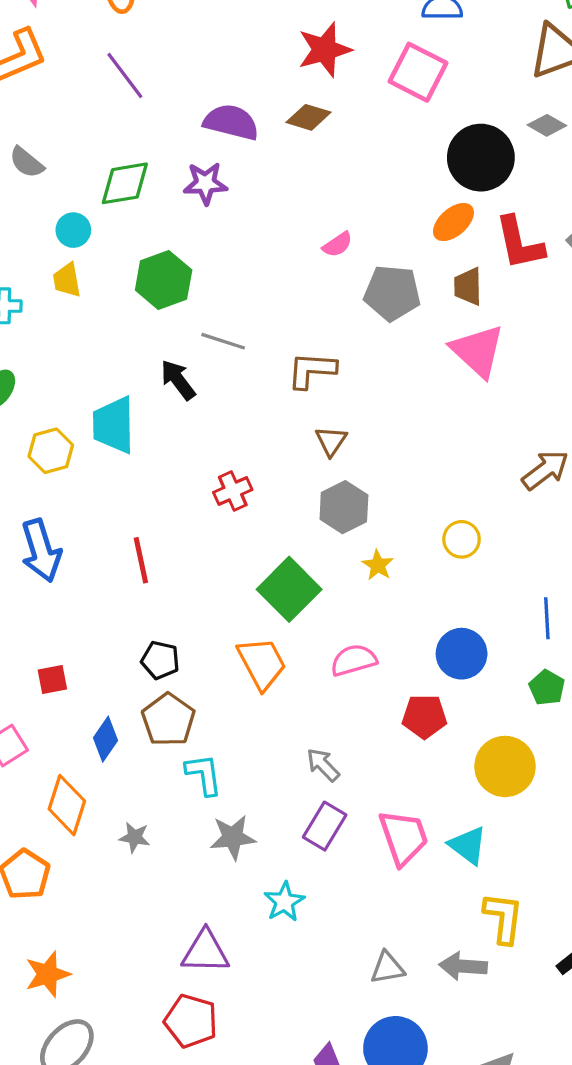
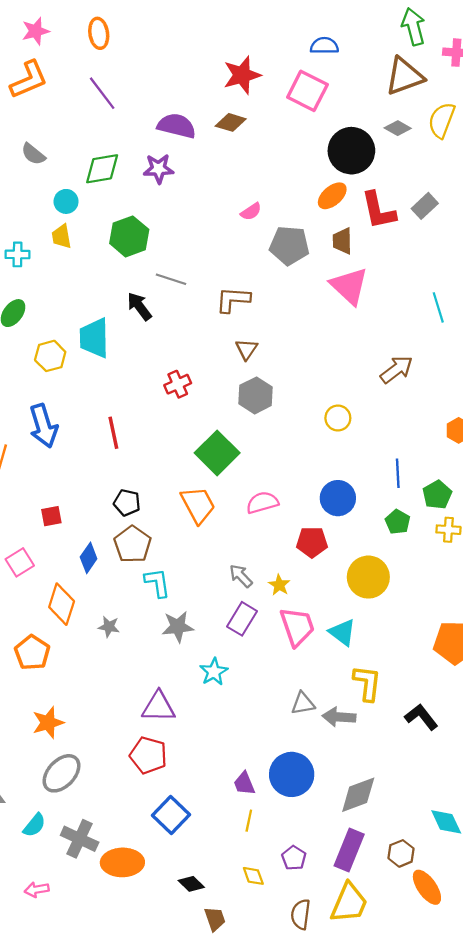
yellow star: (378, 565) -> (279, 585), moved
gray triangle: (387, 968) -> (303, 703), moved

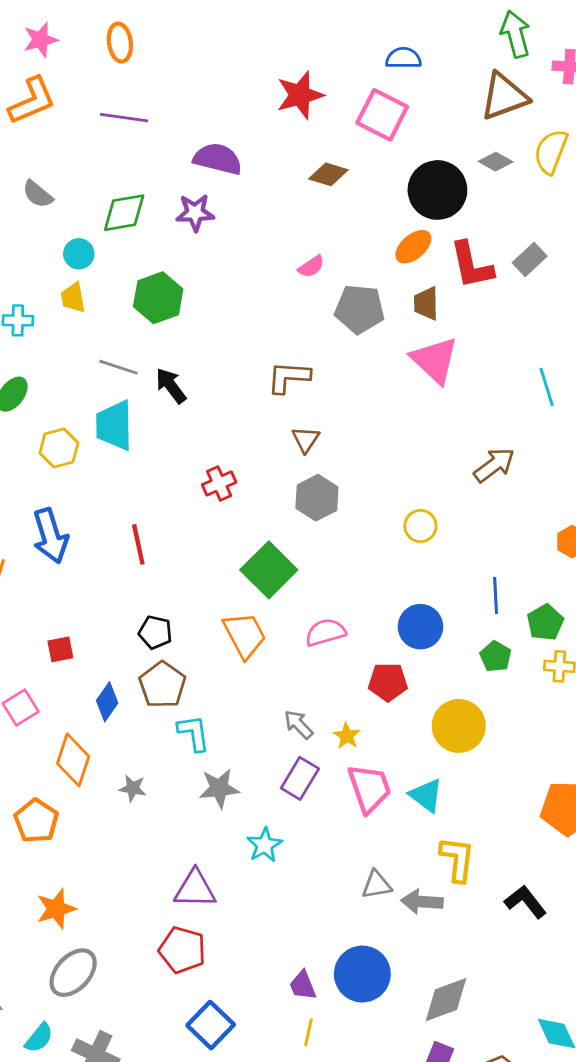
purple line: (102, 93) -> (124, 118), turned -45
brown diamond: (231, 122) -> (328, 174), moved
gray line: (171, 279) -> (118, 367), moved

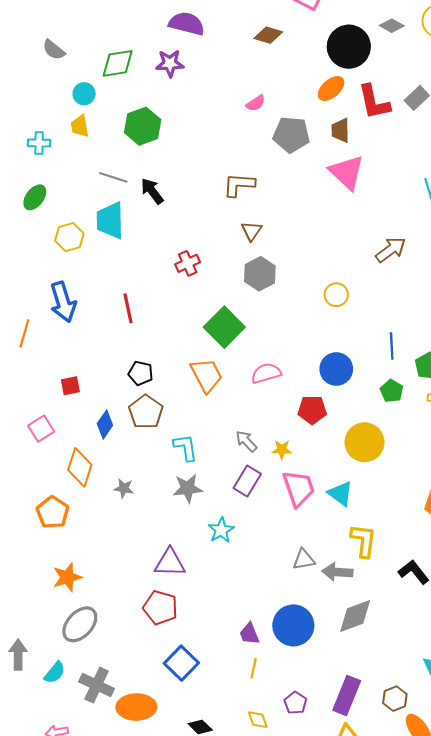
cyan L-shape: (194, 733) -> (186, 447), moved
yellow star: (347, 736) -> (282, 450), turned -30
gray diamond: (446, 1000) -> (355, 616), moved

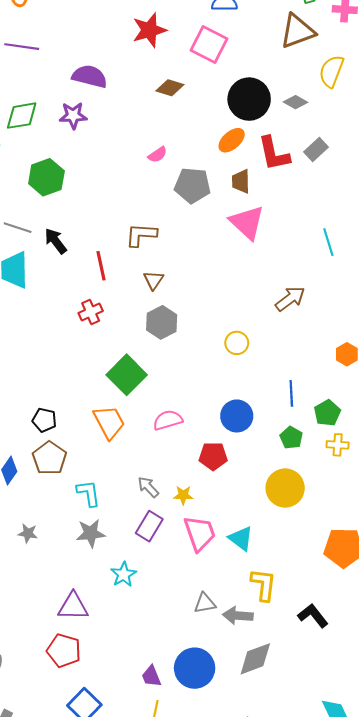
gray diamond: (392, 26) -> (295, 102), moved
red line: (128, 308) -> (101, 266), moved
yellow circle: (365, 442) -> (285, 488), moved

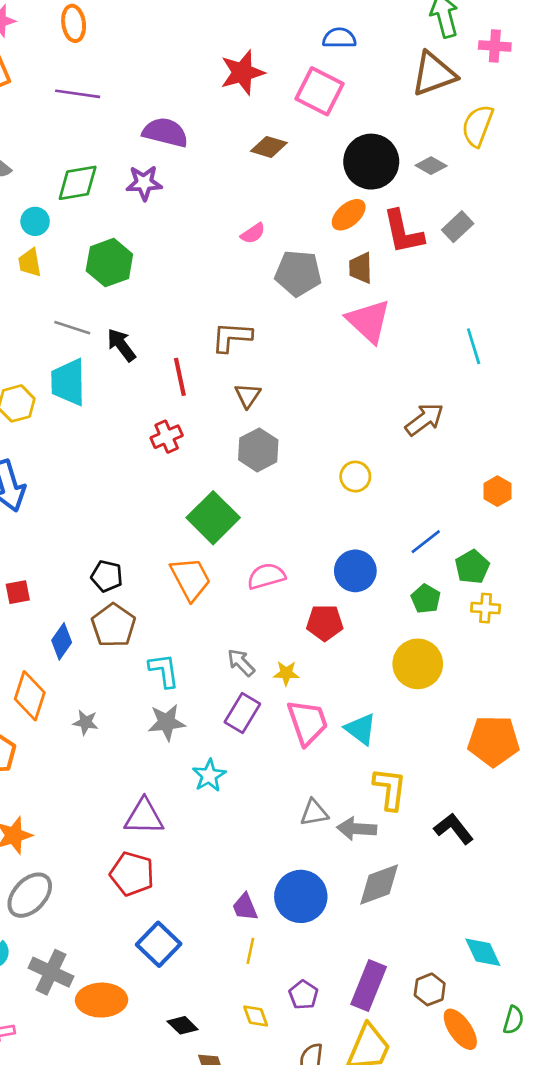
blue line: (291, 393) -> (426, 542), turned 55

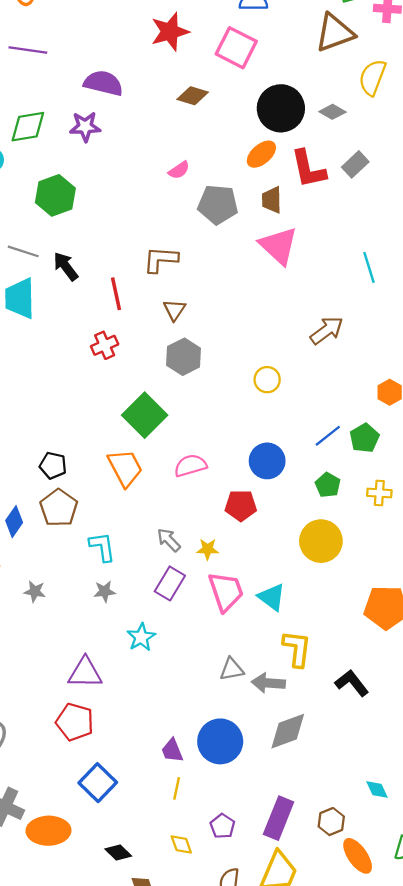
green pentagon: (472, 567) -> (364, 438), moved
gray star: (167, 722) -> (105, 591), size x0.7
cyan diamond: (483, 952) -> (377, 789), size x0.7

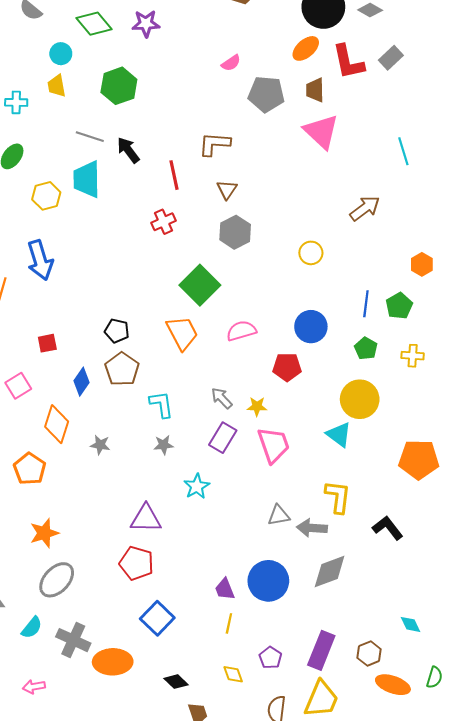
green diamond: (28, 127) -> (94, 24), turned 60
blue line: (328, 436) -> (366, 304), turned -45
cyan triangle: (272, 597) -> (339, 435), moved
orange ellipse: (358, 856) -> (393, 685), turned -36

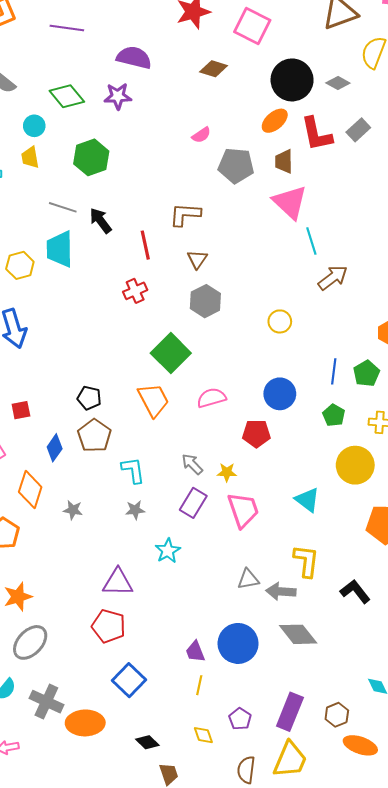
cyan line: (403, 151) -> (311, 241), moved
yellow circle: (360, 399) -> (355, 465), moved
gray diamond: (330, 572) -> (298, 634), turned 72

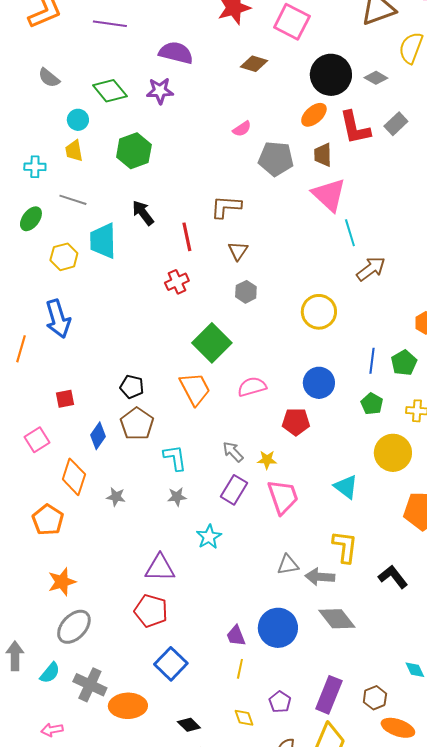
gray line: (63, 207) -> (73, 200), moved
gray hexagon: (205, 301) -> (246, 292), size x0.7
yellow circle: (280, 321) -> (319, 312), size x1.5

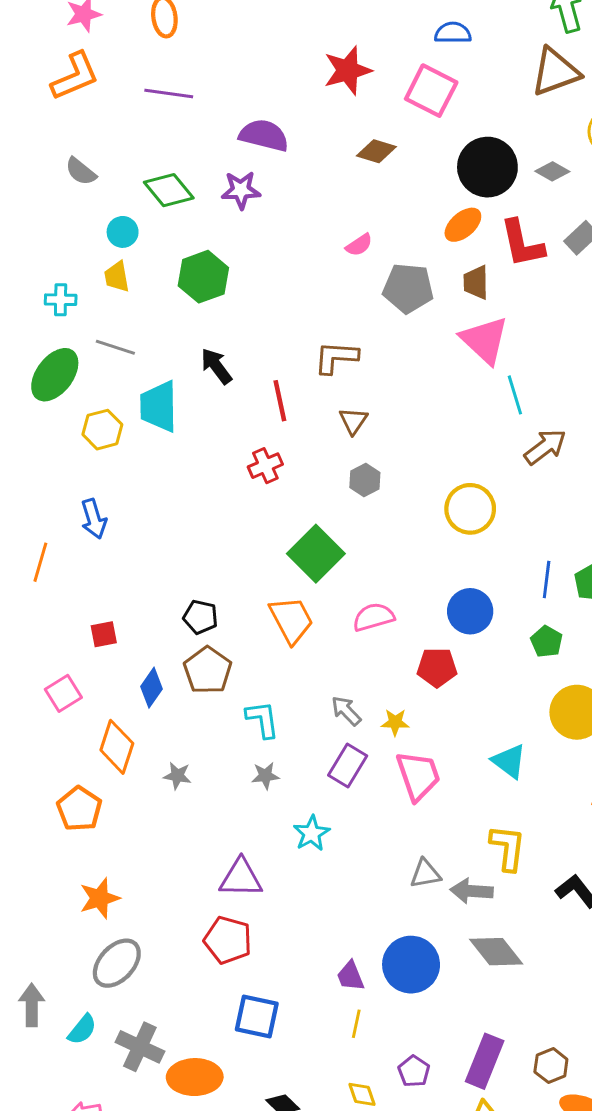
green ellipse: (31, 219) -> (55, 375), size x1.5
blue arrow: (58, 319) -> (94, 519), size x0.7
blue square: (171, 664) -> (257, 1016), turned -32

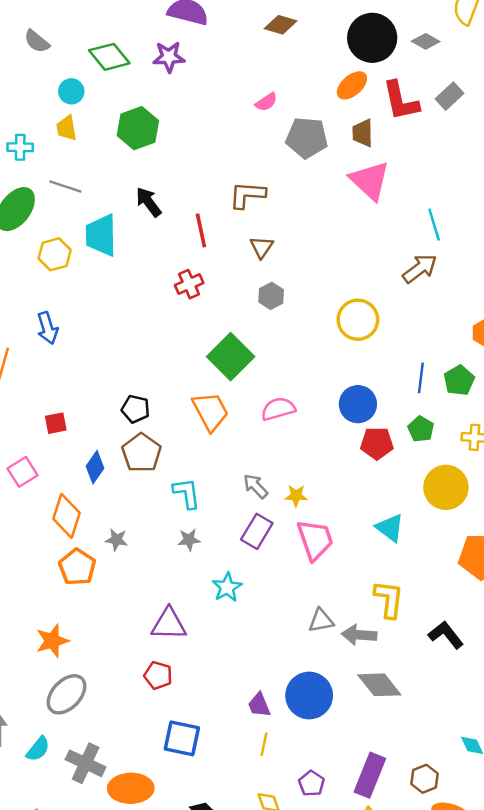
cyan line: (515, 395) -> (434, 225), moved
red pentagon: (437, 667) -> (377, 443), moved
orange pentagon: (79, 809) -> (77, 567), moved
red pentagon: (228, 940) -> (158, 675), size x0.7

